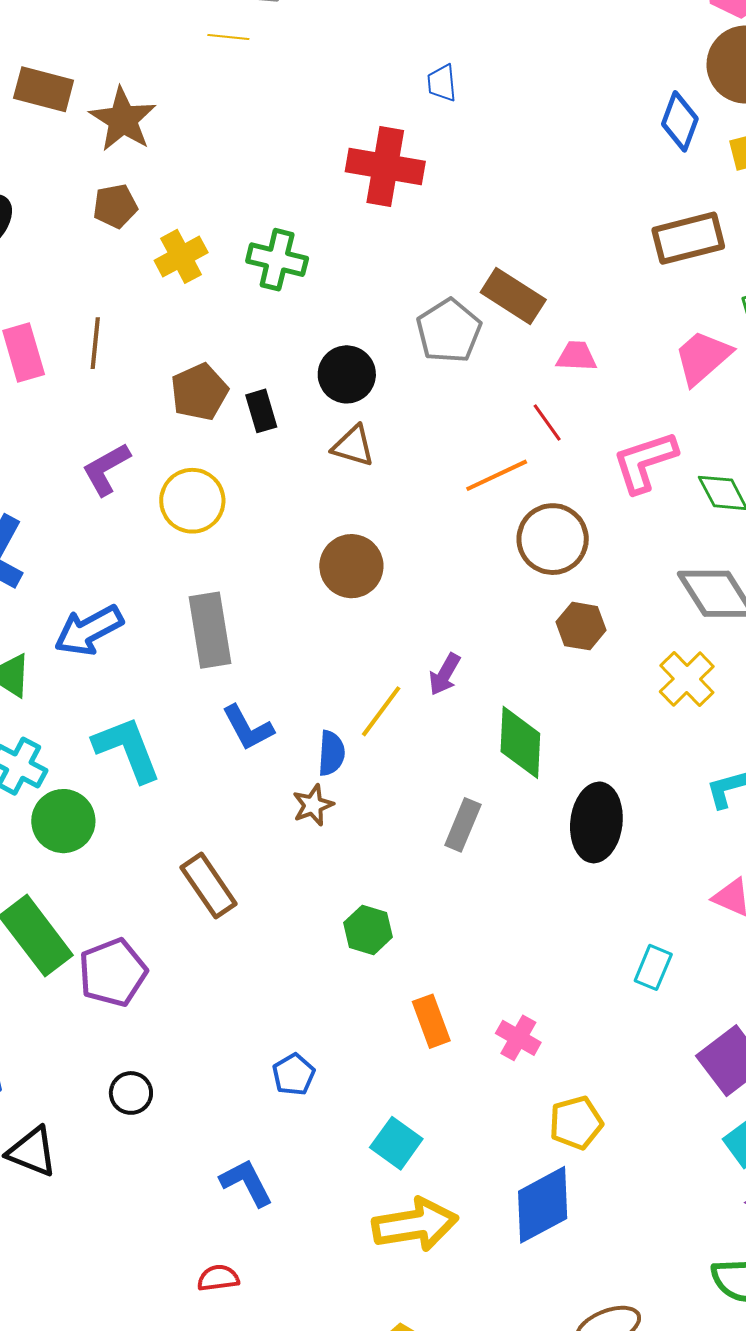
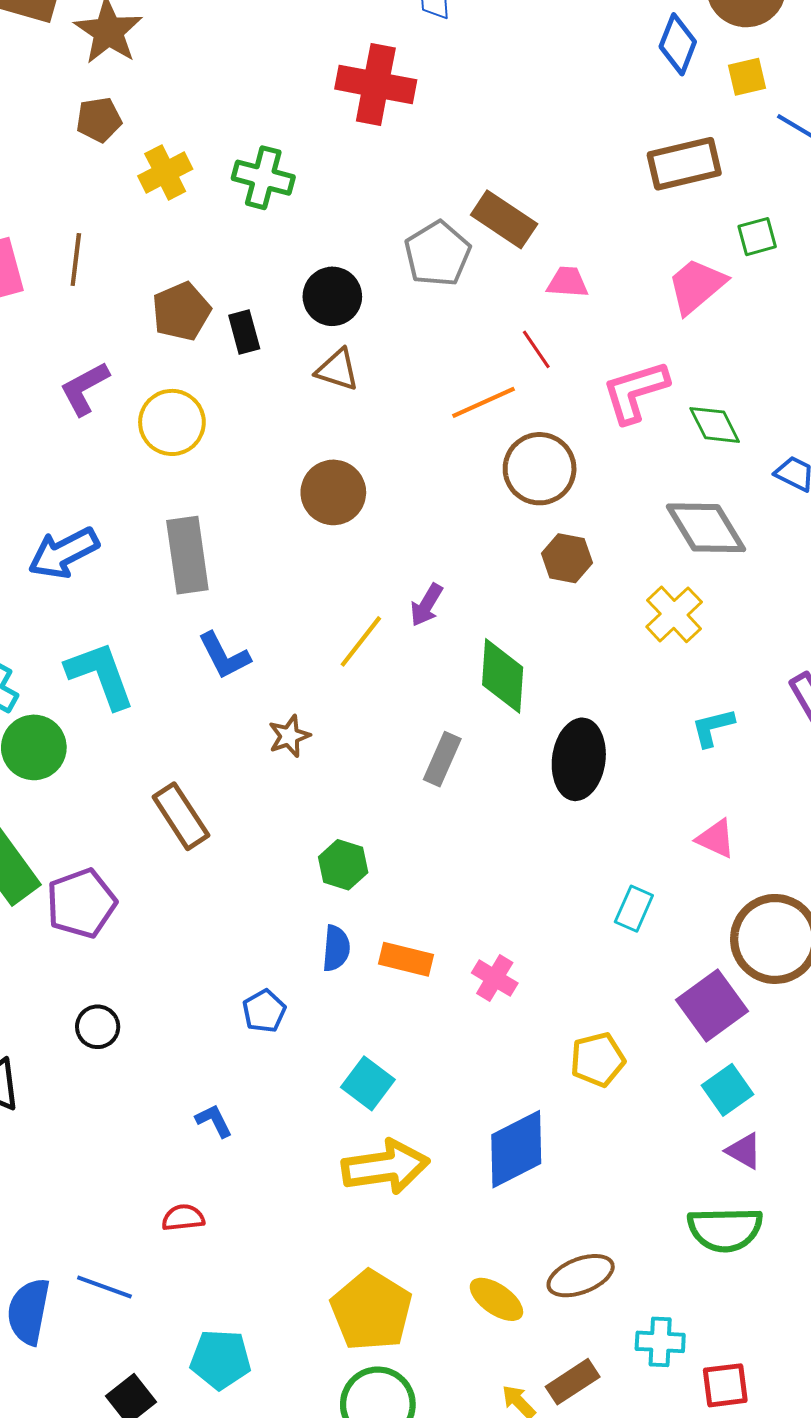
blue semicircle: (331, 753) -> (336, 948), moved
orange rectangle: (431, 1021) -> (406, 959), turned -57
yellow pentagon: (576, 1123) -> (598, 1060), moved
blue L-shape: (246, 1183) -> (214, 1121), size x0.7

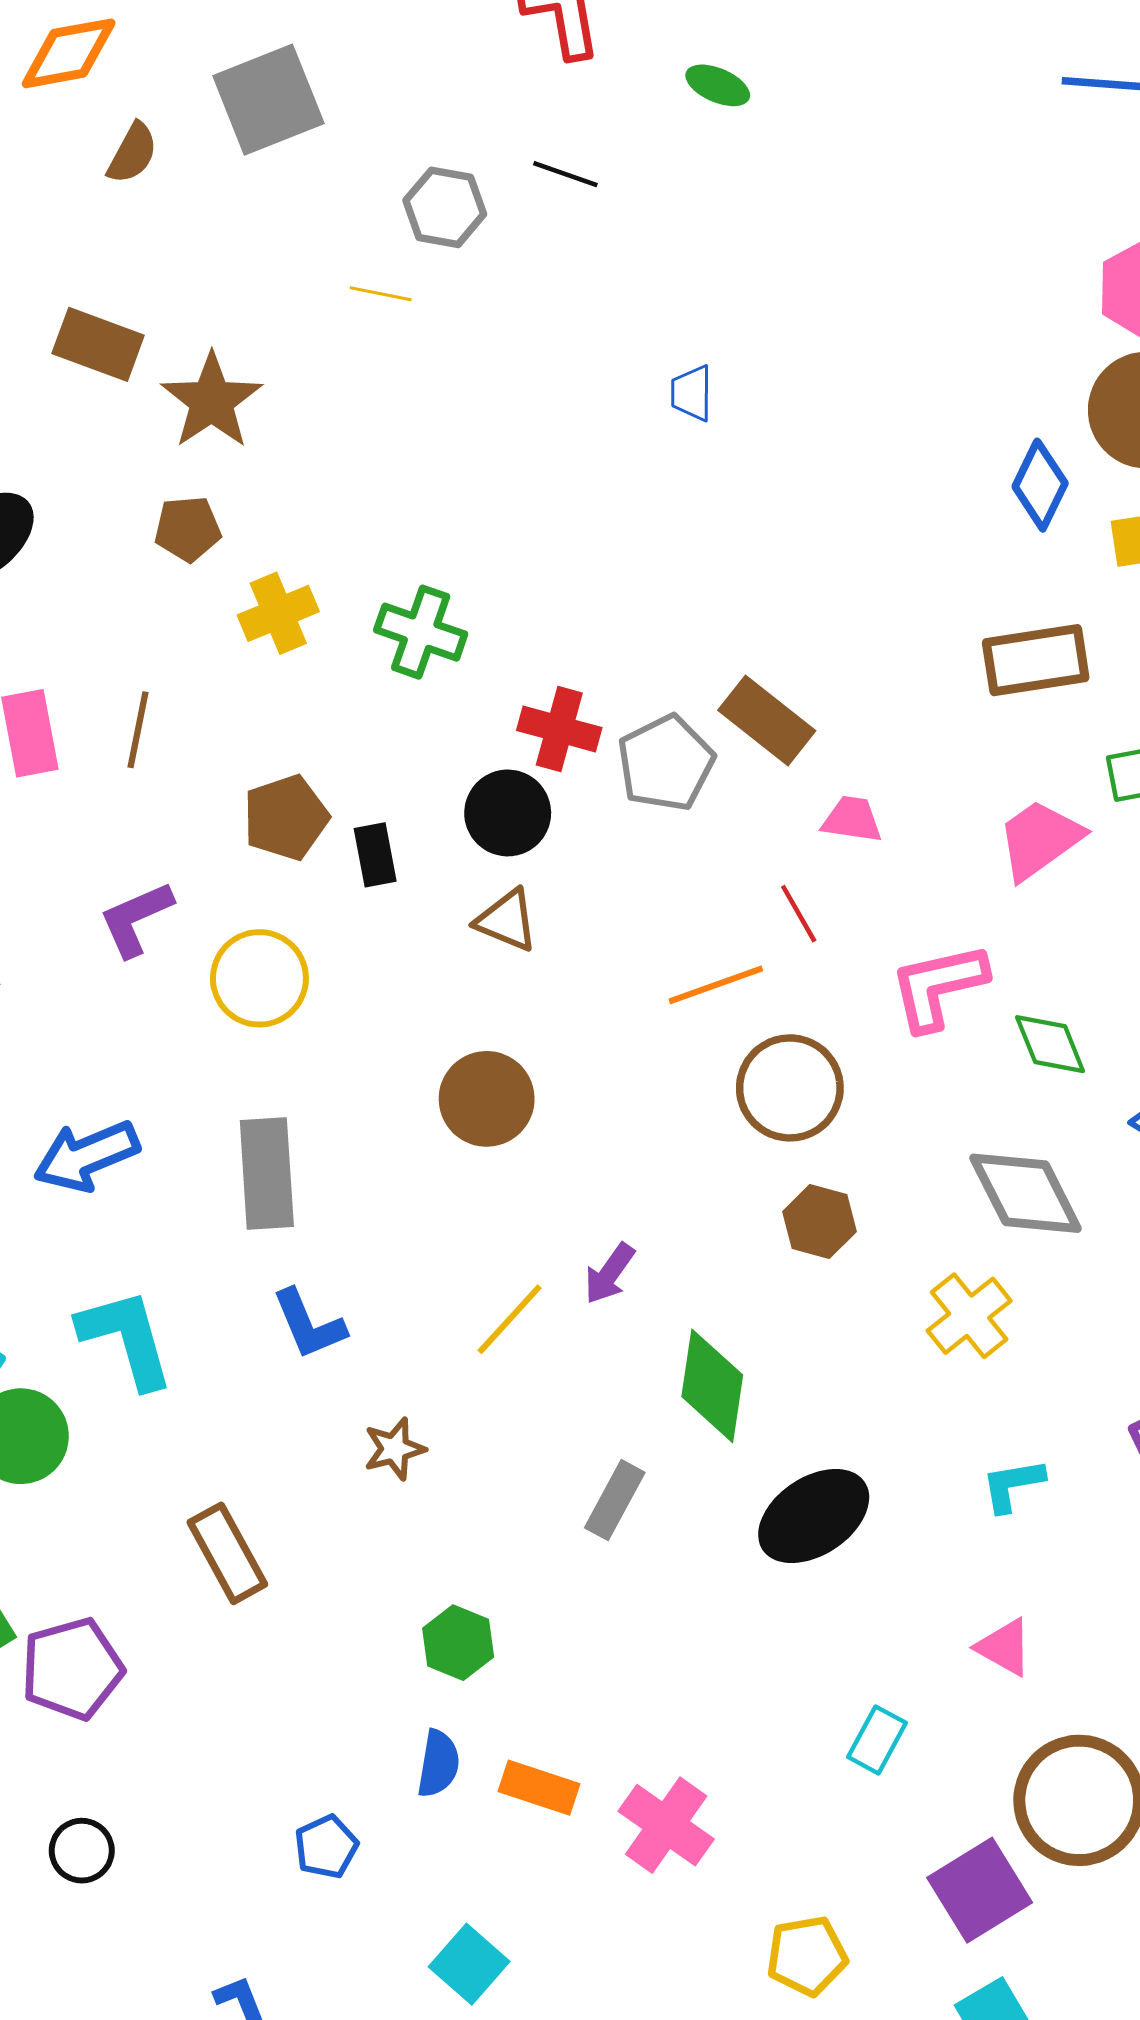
red cross: (376, 84) -> (559, 729), moved, size x0.7
black ellipse: (579, 759) -> (814, 1516), turned 44
pink cross: (495, 978) -> (666, 1825), size x1.4

